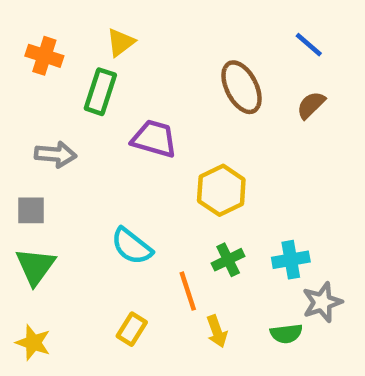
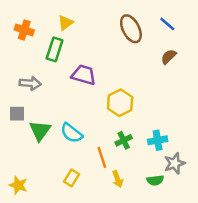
brown ellipse: (242, 87) -> (131, 29), moved
green triangle: (35, 266) -> (40, 131), moved

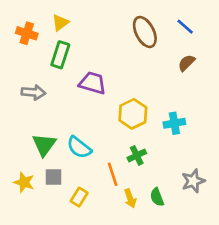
yellow triangle: (65, 23) -> (60, 23), moved
gray square: (17, 114) -> (54, 177), moved
cyan cross: (158, 140) -> (174, 123), moved
green semicircle: (155, 180) -> (157, 197), moved, turned 77
yellow star: (18, 185) -> (24, 182), moved

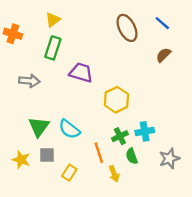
orange cross: (27, 33) -> (13, 34), moved
cyan cross: (174, 123) -> (145, 131), moved
green semicircle: (157, 197) -> (132, 156), moved

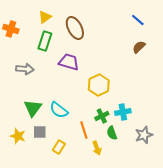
brown ellipse: (127, 28) -> (75, 28), moved

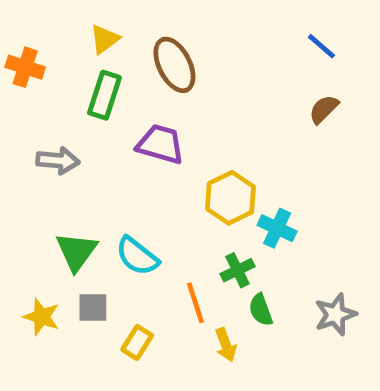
cyan cross: (123, 112) -> (277, 228), moved, turned 35

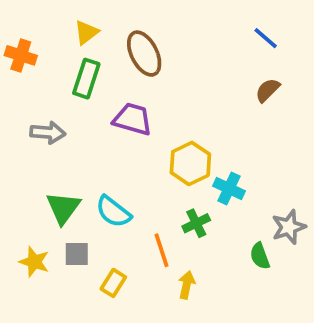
green semicircle: (261, 310) -> (260, 256), moved
gray star: (335, 314) -> (289, 227), moved
yellow arrow: (226, 345) -> (187, 285), turned -148

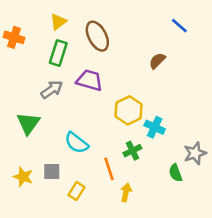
brown semicircle: (268, 90) -> (157, 61), moved
gray arrow: (48, 133) -> (52, 89), moved, turned -40
green triangle: (63, 208) -> (28, 123), moved

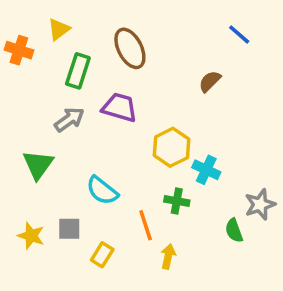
yellow triangle: (58, 22) -> (59, 29), moved
green cross: (132, 151) -> (177, 201), turned 36

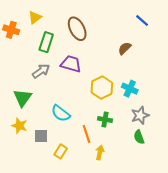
cyan cross: (206, 170) -> (130, 89), moved
gray star: (260, 204) -> (140, 115), moved
yellow star: (31, 236) -> (19, 126), moved

